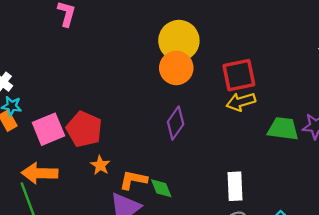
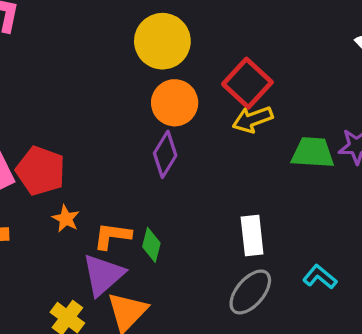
orange circle: (176, 68) -> (175, 103), moved
red square: (239, 75) -> (247, 83), turned -32
green diamond: (161, 188) -> (151, 245), turned 40

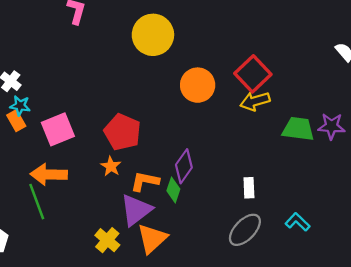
yellow circle: (162, 41) -> (153, 35), moved
purple diamond: (165, 154) -> (184, 166), moved
red pentagon: (41, 171) -> (122, 132), moved
white rectangle: (252, 236) -> (249, 188), size x0.7

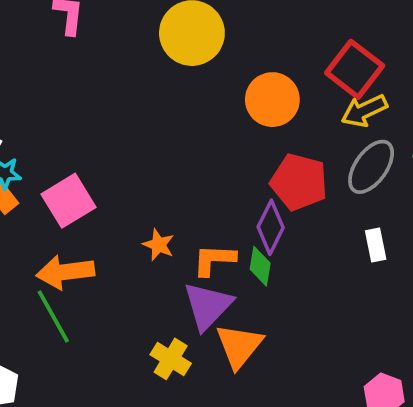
red pentagon: (122, 132) -> (299, 182), moved
gray ellipse: (245, 230) -> (371, 167), moved

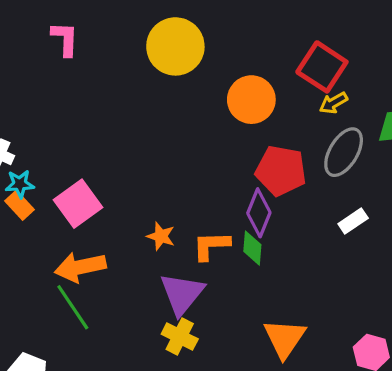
yellow arrow: (364, 111) -> (333, 103), size x0.7
white rectangle: (376, 245) -> (353, 221), turned 72
purple triangle: (208, 306) -> (182, 294), moved
orange triangle: (239, 346) -> (284, 338), moved

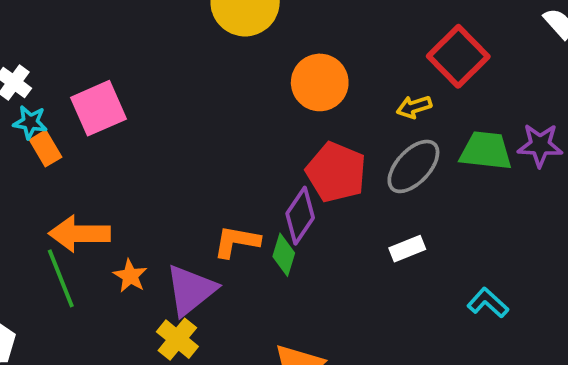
red square: (322, 67) -> (458, 56), moved
pink square: (78, 204) -> (99, 108), moved
orange rectangle: (19, 205) -> (46, 148), moved
orange star: (161, 236) -> (130, 276), moved

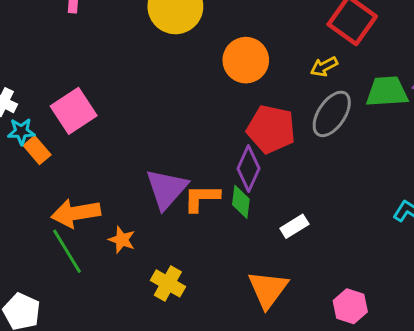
white rectangle: (407, 249) -> (294, 226), moved
purple triangle: (191, 290) -> (167, 189), moved

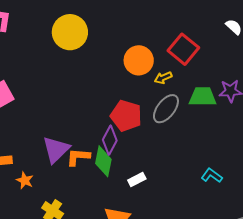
orange circle: (246, 60) -> (139, 60), moved
green diamond: (241, 202) -> (103, 161), size x1.4

